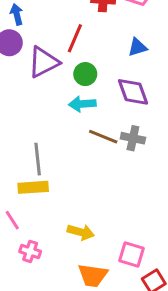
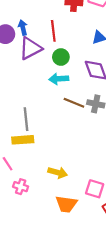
blue arrow: (17, 14) -> (23, 28), moved
red line: (75, 38) -> (53, 31), turned -30

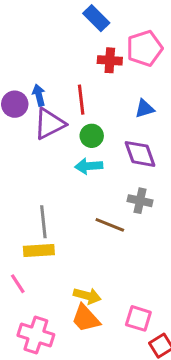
brown line: (74, 103) -> (110, 225), moved
pink cross: (21, 187) -> (36, 335), moved, size x1.6
orange trapezoid: (66, 204) -> (86, 318), moved, turned 40

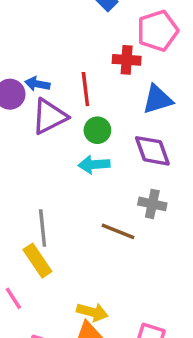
red cross: (110, 60) -> (127, 60), moved
blue arrow: (39, 95) -> (37, 84), turned -65
blue triangle: (145, 109) -> (157, 99), size x1.4
yellow rectangle: (39, 251) -> (37, 261), turned 60

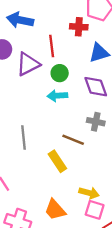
blue arrow: (37, 84) -> (20, 20), moved, size x1.6
yellow rectangle: (37, 261) -> (57, 161), moved
yellow arrow: (92, 312) -> (89, 193), moved

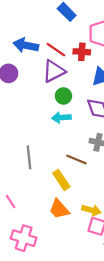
red line: (52, 46) -> (56, 50), moved, turned -48
purple triangle: (28, 64) -> (54, 71), moved
orange trapezoid: (55, 210) -> (59, 209), moved

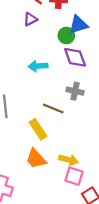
purple triangle: (54, 71) -> (30, 19), size x0.6
green circle: (63, 96) -> (66, 36), moved

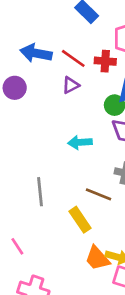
orange trapezoid: (36, 159) -> (97, 258), moved

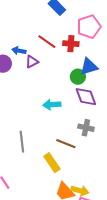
blue arrow: (36, 53) -> (19, 51), moved, size x0.6
purple triangle: (71, 85) -> (32, 62), moved

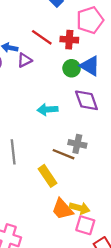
blue triangle: (89, 67) -> (90, 66), turned 48
green circle: (78, 77) -> (72, 68), moved
gray cross: (86, 128) -> (77, 144), moved

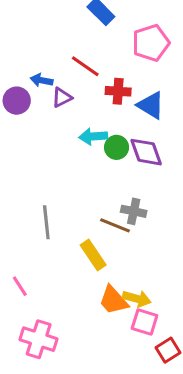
red cross: (69, 40) -> (118, 91), moved
green circle: (72, 68) -> (117, 147), moved
cyan arrow: (48, 110) -> (93, 136), moved

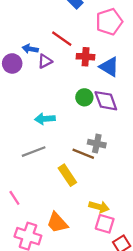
cyan arrow: (93, 136) -> (45, 119), moved
gray line: (46, 222) -> (34, 152), turned 75
orange trapezoid: (113, 300) -> (57, 223), moved

